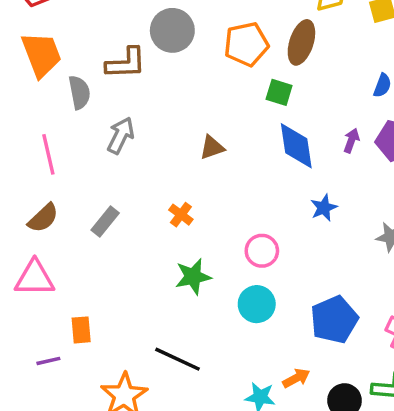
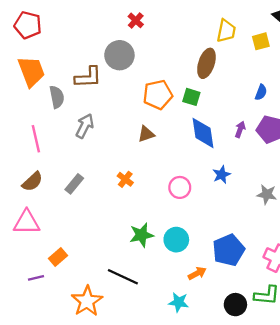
orange pentagon: (246, 44) -> (158, 95), moved
pink circle: (262, 251) -> (180, 187), moved
green star: (193, 277) -> (141, 235), moved
orange rectangle: (81, 330) -> (58, 257), turned 54
orange arrow: (296, 378) -> (197, 273), moved

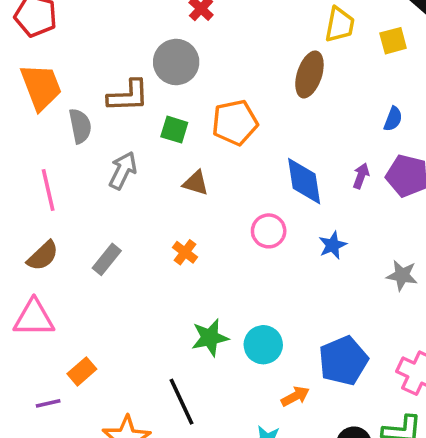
green square: (191, 97) -> (174, 130), moved
brown triangle: (146, 134) -> (196, 183), moved, turned 36
pink circle: (180, 187) -> (269, 231), moved
black line: (123, 277) -> (181, 402), turned 40

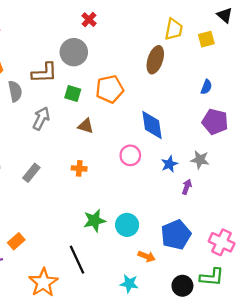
purple arrow: (361, 176) -> (187, 187), moved
orange cross: (185, 252) -> (79, 168), turned -32
gray star: (402, 275) -> (200, 160), moved
orange arrow: (295, 396) -> (147, 256), turned 49

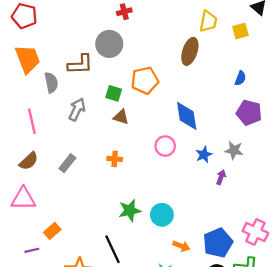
red cross: (89, 20) -> (124, 12), turned 32
green square: (73, 93) -> (114, 93), moved
blue pentagon: (176, 235) -> (218, 243), moved

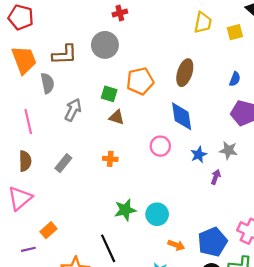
brown ellipse: (190, 51) -> (185, 73), moved
brown L-shape: (80, 64) -> (64, 55), moved
brown semicircle: (29, 161) -> (25, 161), turned -48
pink triangle: (23, 199) -> (20, 198), turned -40

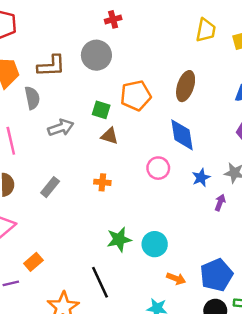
gray arrow: (73, 110) -> (61, 128), turned 45

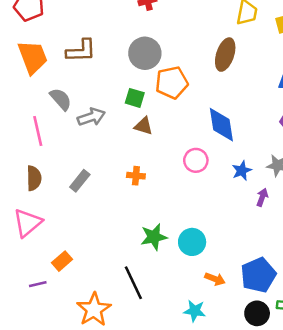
gray circle: (96, 55) -> (145, 53), moved
brown ellipse: (186, 86) -> (225, 55), moved
gray semicircle: (32, 98) -> (61, 99), moved, turned -30

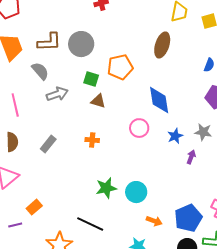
gray circle: (145, 53) -> (81, 44), moved
gray semicircle: (61, 99) -> (40, 71), moved
black line: (133, 283) -> (90, 224), turned -40

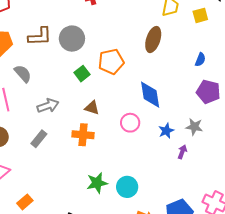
gray semicircle: (40, 71) -> (23, 74), moved
green square: (91, 79) -> (82, 74), turned 35
gray arrow: (57, 94) -> (48, 106), moved
brown triangle: (98, 101) -> (92, 108), moved
orange cross: (92, 140) -> (83, 135), size x1.5

